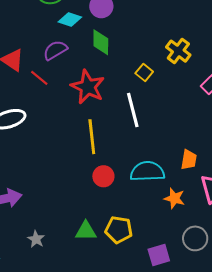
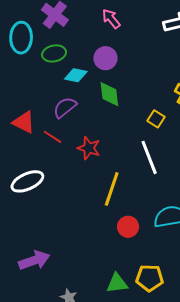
red star: (88, 87) -> (89, 148), moved, size x0.7
yellow line: (92, 137) -> (112, 189), turned 32

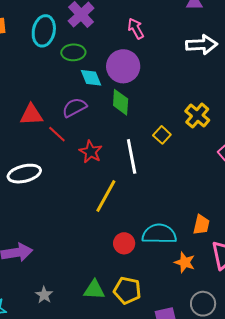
purple circle: (105, 58) -> (123, 66), size x1.4
cyan diamond: (76, 75) -> (91, 78), turned 45
red triangle: (24, 122) -> (31, 115), turned -40
white line: (149, 157) -> (132, 156), moved
red circle: (128, 227) -> (124, 243), moved

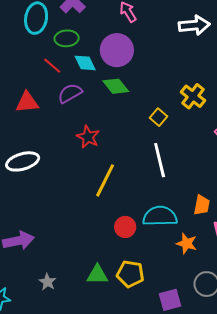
green diamond: (121, 102) -> (116, 86), turned -40
red line: (57, 134) -> (52, 66), moved
white line: (132, 156) -> (160, 160), moved

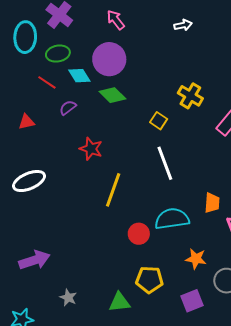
white arrow: (194, 25) -> (183, 25), size x0.6
purple semicircle: (70, 93) -> (68, 108), size x0.7
red triangle: (27, 102) -> (26, 122), size x0.7
orange star: (187, 243) -> (196, 259), moved
green triangle: (97, 275) -> (119, 302), moved

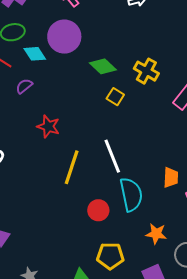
green diamond: (112, 95) -> (103, 66), moved
white line: (165, 163) -> (112, 156), moved
cyan semicircle: (172, 219) -> (131, 194), turned 88

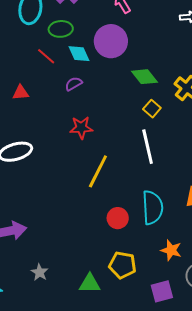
purple semicircle: (24, 86) -> (74, 84), moved
red star: (48, 127) -> (81, 128), turned -30
white line: (112, 156) -> (148, 147), moved

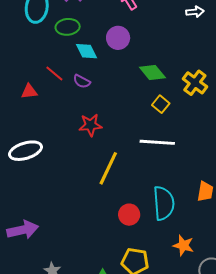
purple circle: (111, 41) -> (118, 38), size x0.7
red line: (46, 56) -> (54, 73), moved
purple semicircle: (74, 84) -> (82, 81), turned -120
white line: (148, 147) -> (157, 142), turned -72

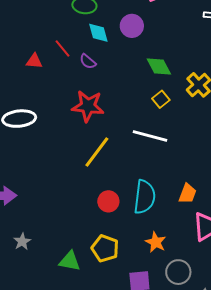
red star: (91, 125) -> (88, 106), size x1.4

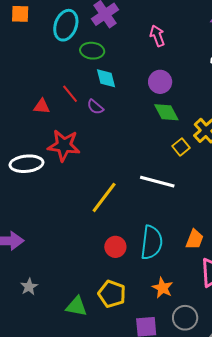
purple circle: (132, 26) -> (160, 82), moved
yellow square: (161, 99) -> (181, 147), moved
red star: (88, 106) -> (64, 145), moved

